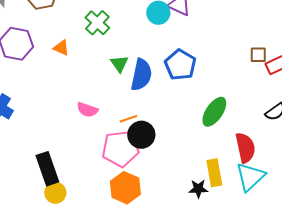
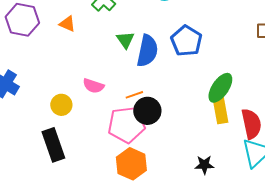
yellow rectangle: (214, 173) -> (220, 110), moved
yellow circle: (55, 193) -> (61, 105), moved

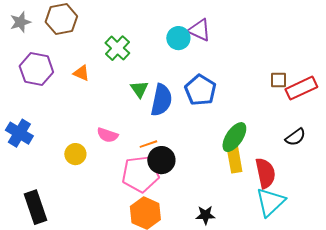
black rectangle: (53, 145) -> (35, 207), moved
black star: (204, 165) -> (205, 215), moved

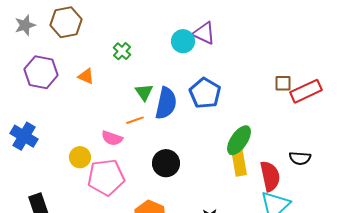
green cross: (117, 48) -> (122, 51), size x0.7
black semicircle: (295, 137) -> (300, 158), moved, turned 40
orange line: (148, 144) -> (135, 120), moved
pink pentagon: (140, 174) -> (106, 177), moved

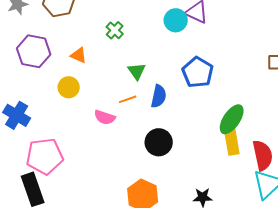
blue semicircle: (166, 103) -> (159, 96), moved, size x0.7
yellow circle: (80, 157) -> (69, 87), moved
pink pentagon: (106, 177) -> (45, 156), moved

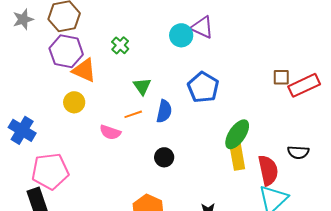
purple hexagon: (34, 51) -> (66, 51), moved
orange triangle: (79, 55) -> (84, 70), size x1.5
black circle: (159, 142) -> (164, 157), size x0.7

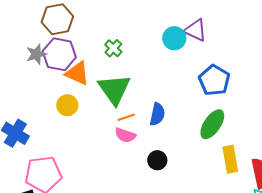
gray star: (23, 19) -> (36, 54), moved
green triangle: (142, 86) -> (114, 89), moved, size x1.8
blue pentagon: (203, 87) -> (214, 80), moved
pink semicircle: (110, 132) -> (125, 135), moved
green ellipse: (237, 134) -> (212, 124), moved

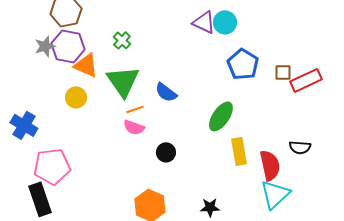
cyan circle: (174, 38) -> (225, 22), moved
blue pentagon: (214, 80) -> (243, 64), moved
blue semicircle: (157, 114) -> (166, 92), moved, turned 115

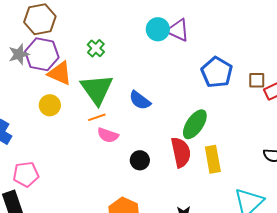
cyan circle: (225, 22) -> (158, 29), moved
orange line: (135, 109) -> (97, 117), moved
red semicircle: (270, 165) -> (181, 152), moved
pink pentagon: (52, 166) -> (26, 174), size x0.7

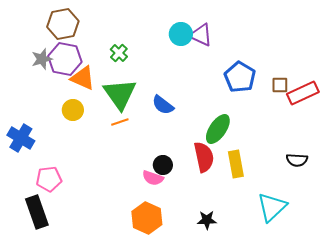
pink semicircle: (108, 135) -> (153, 178), moved

